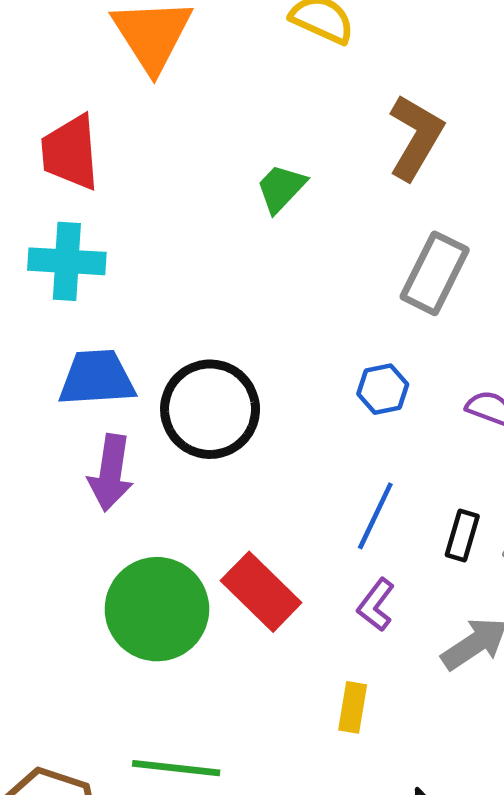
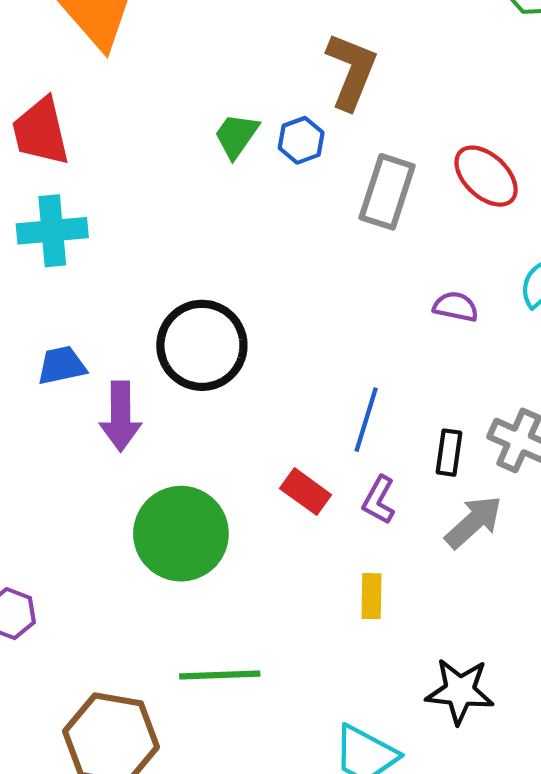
blue trapezoid: (97, 378) -> (62, 365), moved, size x0.7
blue hexagon: (383, 389) -> (301, 140), moved
black rectangle: (462, 536) -> (449, 453), moved
red rectangle: (261, 592) -> (306, 492), moved, size x0.7

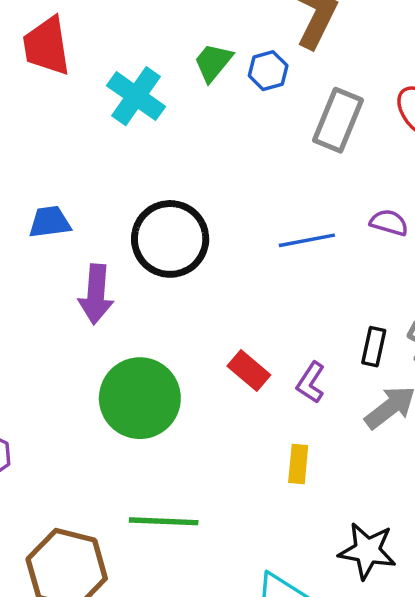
cyan cross: (52, 231) -> (136, 96), moved, turned 36
blue trapezoid: (62, 365) -> (50, 222), moved
blue line: (366, 420) -> (307, 240), moved, turned 58

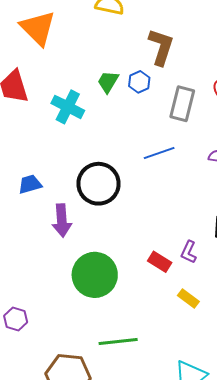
blue line: (307, 240) -> (159, 153), moved
red rectangle: (249, 370) -> (160, 262), moved
yellow rectangle: (298, 464) -> (188, 298), turned -50

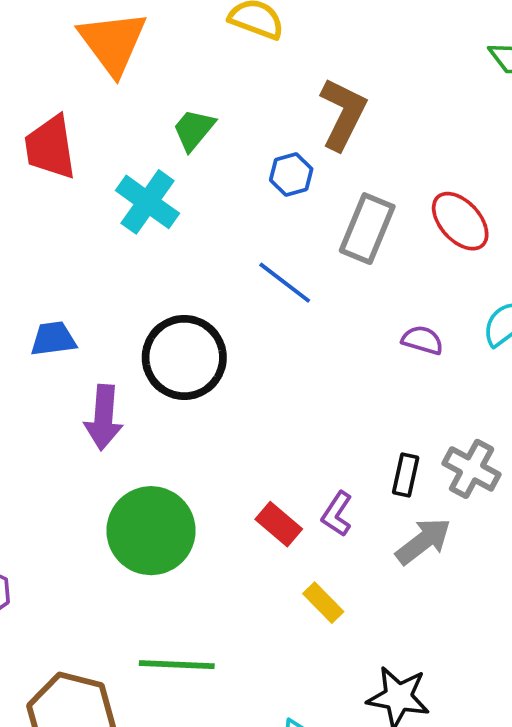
green trapezoid: (108, 82) -> (194, 130), moved
blue line: (159, 153) -> (285, 283), moved, turned 48

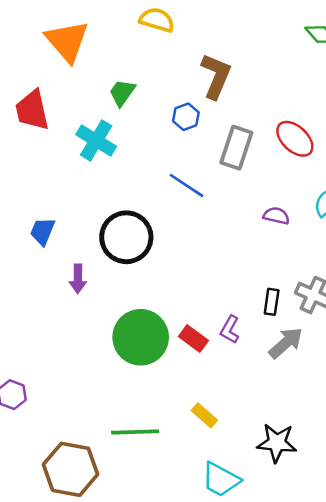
blue trapezoid: (53, 339) -> (43, 231), turned -56
purple arrow: (104, 417) -> (78, 279), size x0.7
green circle: (151, 531) -> (141, 337), moved
yellow rectangle: (323, 603) -> (204, 415), moved

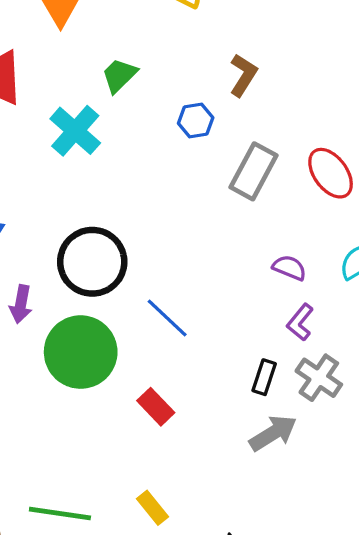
brown L-shape: (216, 76) -> (243, 75), size x0.7
blue line: (187, 185) -> (167, 318), moved
purple L-shape: (230, 330) -> (300, 322), moved
green circle: (141, 337) -> (81, 352), moved

